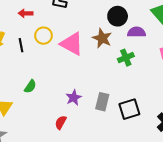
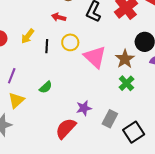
green cross: (126, 58) -> (126, 83), moved, turned -35
black square: (129, 109) -> (134, 132), turned -30
red semicircle: (61, 122) -> (66, 128), size x1.6

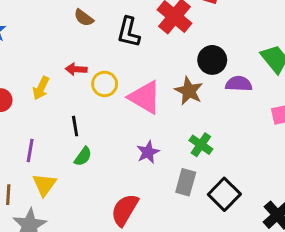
red arrow: (59, 17) -> (76, 69), moved
black line: (47, 46) -> (75, 126), moved
green cross: (126, 83) -> (201, 145), moved
purple star: (84, 108) -> (148, 152), moved

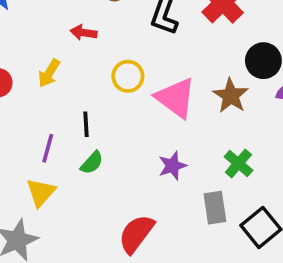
red arrow: (76, 69) -> (84, 33), moved
purple line: (30, 150) -> (48, 148), moved
gray rectangle: (186, 182) -> (215, 208), turned -30

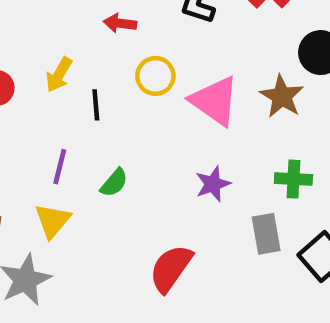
red arrow: (84, 33) -> (120, 23), moved
black line: (86, 124) -> (96, 105), moved
green cross: (238, 163) -> (293, 179), turned -36

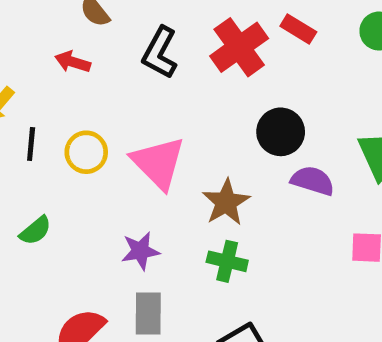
yellow circle: (155, 76) -> (86, 152), moved
brown star: (282, 96) -> (226, 202), moved
gray rectangle: (266, 234) -> (148, 313), moved

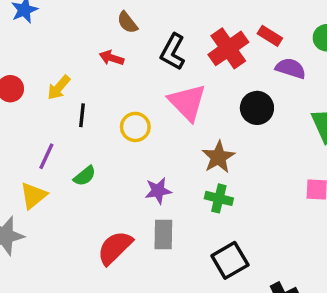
yellow circle: (86, 152) -> (135, 127), moved
pink triangle: (158, 163) -> (187, 102), moved
purple semicircle: (313, 181) -> (291, 68), moved

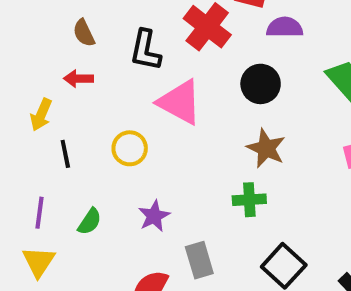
brown semicircle: (127, 22) -> (84, 33), turned 30
yellow arrow: (59, 88) -> (41, 115), moved
brown star: (218, 157) -> (266, 148), moved
purple star: (158, 191) -> (154, 216), moved

